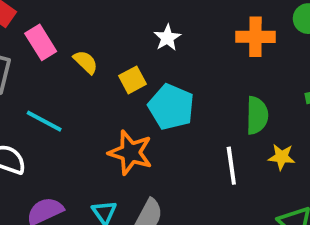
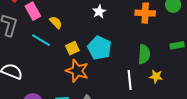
yellow square: (133, 80) -> (72, 48), moved
cyan line: (44, 121) -> (41, 40), moved

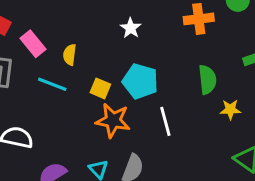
yellow semicircle: (56, 22) -> (70, 55), turned -120
yellow square: (72, 48) -> (100, 88), turned -32
white line: (130, 80) -> (165, 121), moved

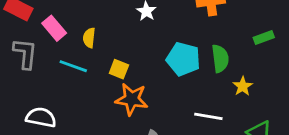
cyan pentagon: (140, 81) -> (183, 59), moved
yellow star: (230, 109) -> (243, 86), turned -30
white line: (165, 121) -> (208, 116), moved, turned -64

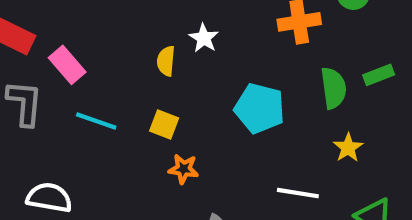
yellow semicircle: (89, 38) -> (166, 61), moved
green semicircle: (220, 58) -> (333, 88), moved
orange star: (132, 99) -> (184, 169), size x0.6

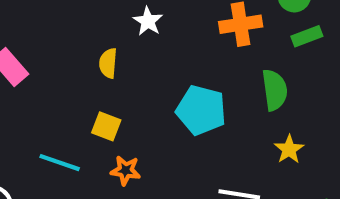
white star: (204, 38) -> (148, 21), moved
green rectangle: (379, 75) -> (307, 36), moved
cyan line: (96, 121) -> (60, 163), moved

